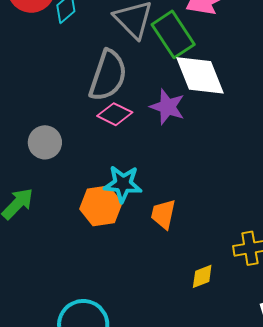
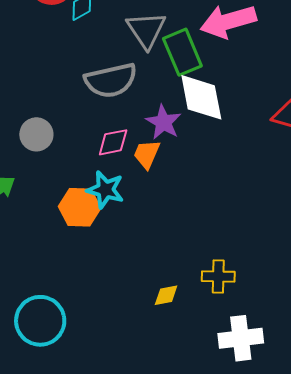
gray semicircle: (108, 75) -> (111, 80), turned 48
pink diamond: (115, 114) -> (113, 142), moved, turned -48
orange trapezoid: (163, 214) -> (147, 154), moved

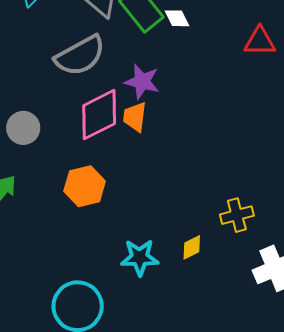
white diamond: (201, 97) -> (177, 18), moved, size x0.5
pink diamond: (113, 142) -> (99, 115), size x1.6
cyan star: (105, 190) -> (140, 257), moved

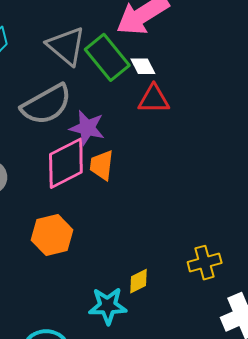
red triangle: (260, 41) -> (154, 99), moved
purple star: (142, 82) -> (87, 128), moved
yellow diamond: (192, 247) -> (138, 281), moved

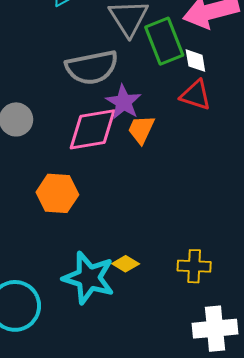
orange trapezoid: (102, 165) -> (141, 129), moved
yellow diamond: (138, 281) -> (126, 264), turned 40
cyan star: (108, 306) -> (89, 278), size x1.4

